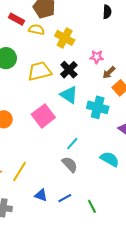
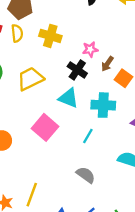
yellow semicircle: (36, 30) -> (17, 33), turned 84
black cross: (69, 70) -> (77, 70), moved
cyan line: (72, 144) -> (88, 136), moved

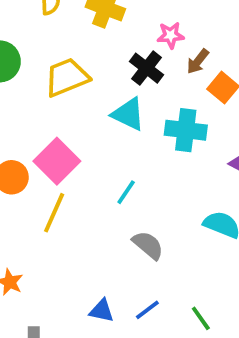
pink square: (45, 127) -> (57, 161), moved
cyan line: (88, 136) -> (126, 192), moved
yellow line: (32, 195) -> (54, 213), moved

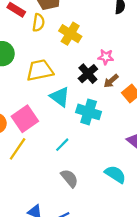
brown arrow: (198, 61) -> (111, 81), moved
cyan triangle: (128, 114) -> (60, 97), moved
cyan cross: (186, 130) -> (89, 112), moved

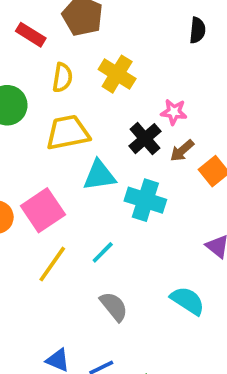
yellow semicircle: (38, 23) -> (62, 78), moved
cyan triangle: (60, 97) -> (99, 175), turned -45
yellow line: (18, 149) -> (52, 264), moved

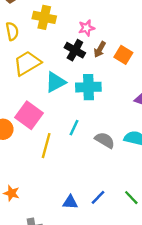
gray semicircle: (114, 306) -> (105, 140), moved

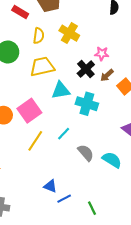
blue triangle: (70, 202) -> (50, 186), moved

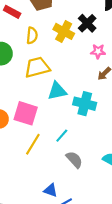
black cross: (86, 69) -> (87, 23), moved
pink square: (29, 111) -> (26, 113), turned -35
gray semicircle: (86, 153) -> (74, 160), moved

